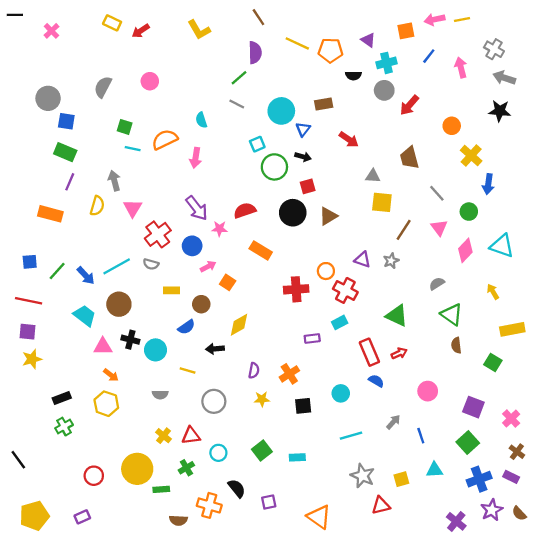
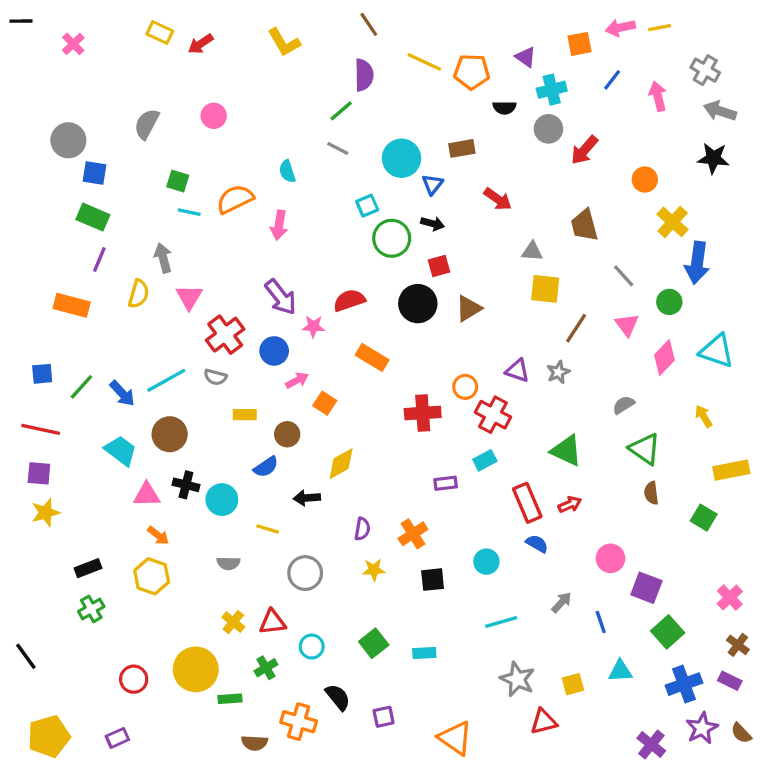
blue arrow: (488, 184) -> (697, 263), size x1.4
purple square: (473, 407) -> (646, 588), moved

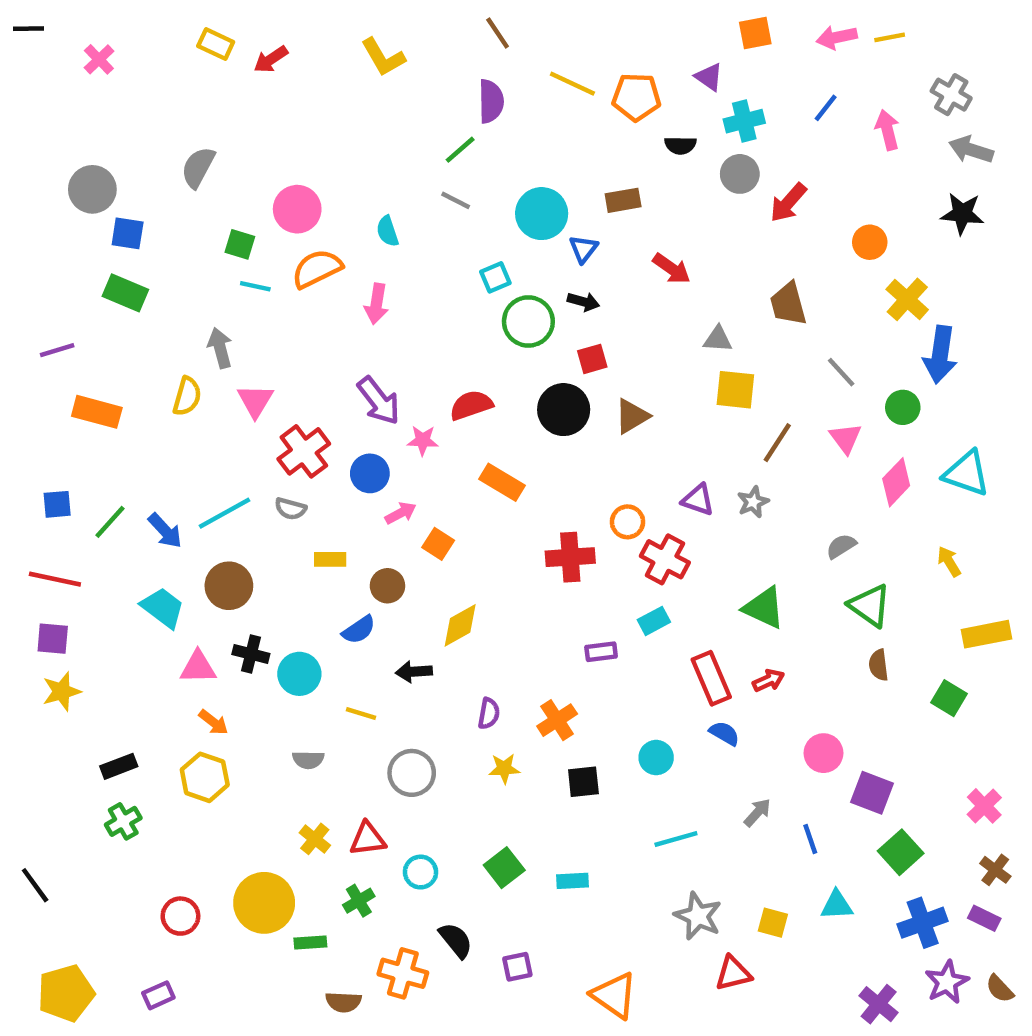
orange square: (579, 44) -> (755, 33), moved
pink circle: (214, 116) -> (297, 209), moved, size x1.4
purple line: (99, 260) -> (57, 350), moved, turned 50
yellow square: (573, 684) -> (773, 923), turned 30

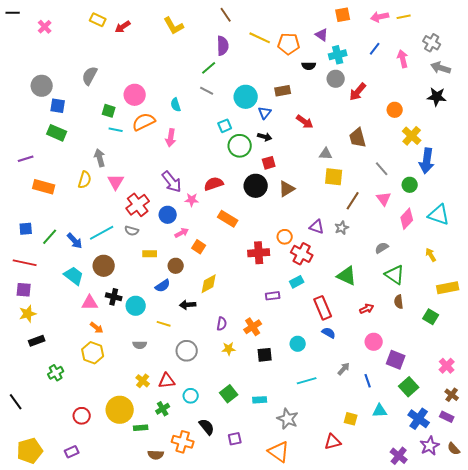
red arrow: (768, 680) -> (367, 309), moved
black rectangle: (119, 766) -> (37, 341), moved
gray star: (698, 916) -> (288, 419), moved
blue cross: (923, 923) -> (419, 419), turned -35

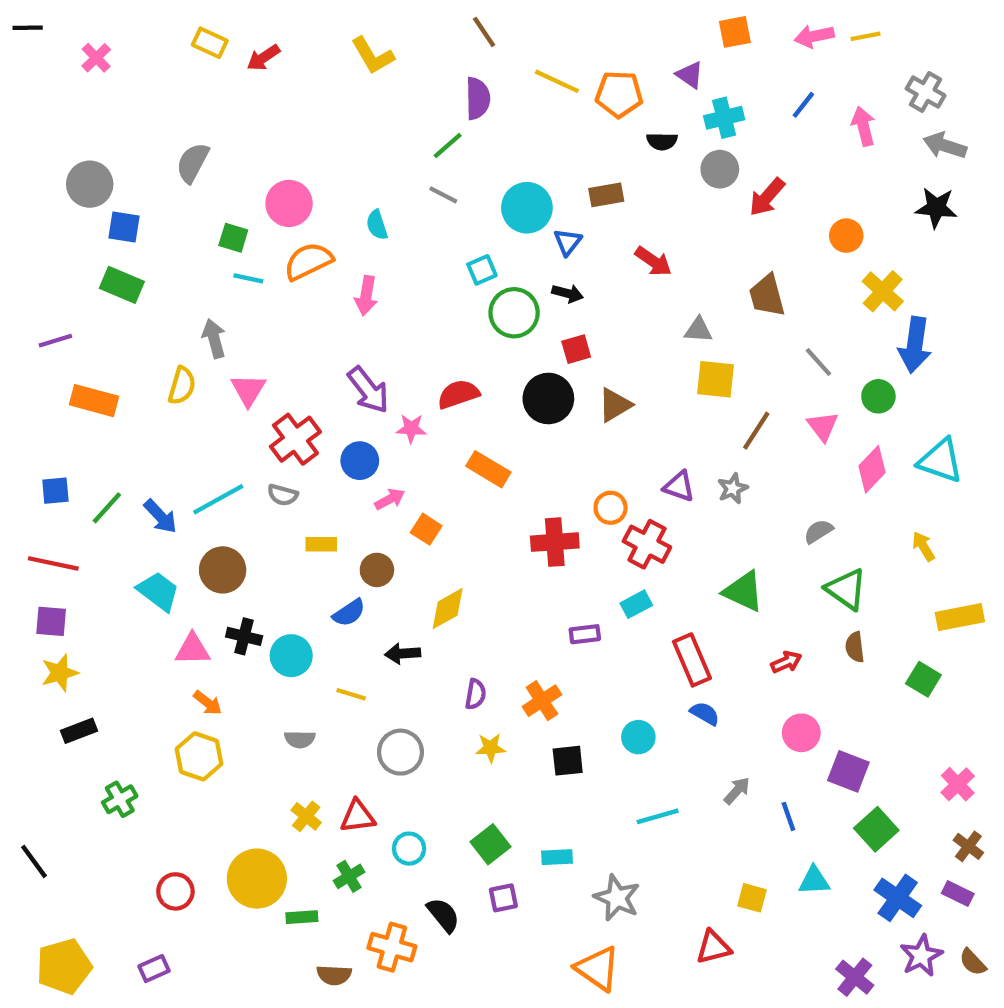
purple square: (235, 439) -> (503, 898), moved

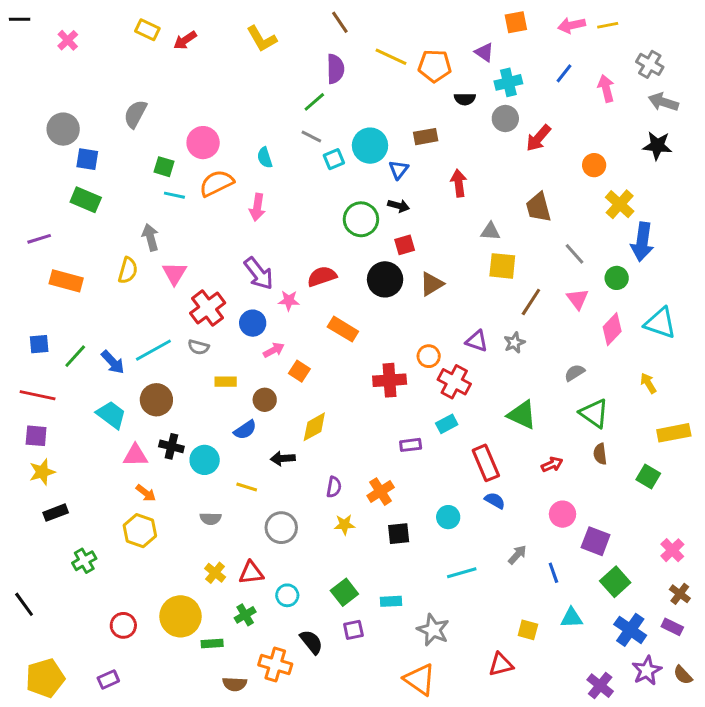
red arrow: (653, 261) -> (459, 183), turned -132
cyan square: (482, 270) -> (334, 159), moved

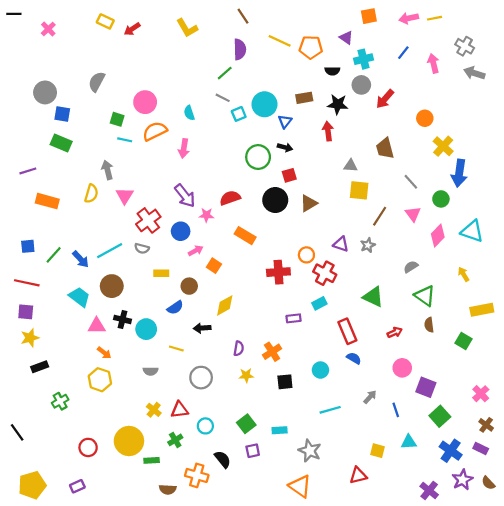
black star: (657, 146) -> (338, 104), moved

